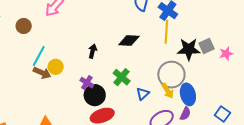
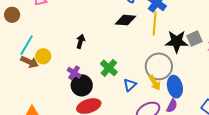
black diamond: (129, 40) -> (125, 20), moved

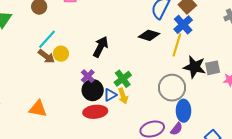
black arrow: (80, 41) -> (101, 47), size x1.5
yellow arrow: (155, 83) -> (123, 96), moved
blue triangle: (130, 85) -> (110, 95), moved

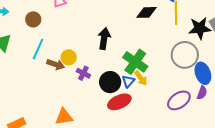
cyan line: (47, 39) -> (38, 49), moved
purple cross: (88, 76) -> (83, 73), moved
green cross: (123, 79) -> (135, 62), size x1.4

